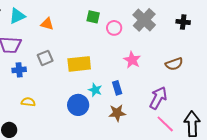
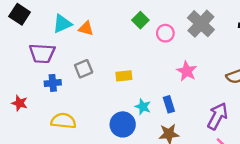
cyan triangle: (17, 16) -> (62, 24), moved
green square: (93, 17) -> (140, 20), turned 32
yellow rectangle: (79, 64) -> (124, 76), size x0.6
yellow semicircle: (28, 102) -> (63, 121), size x1.5

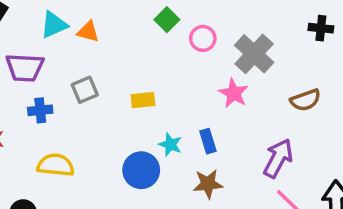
gray cross: (201, 24) -> (254, 54), moved

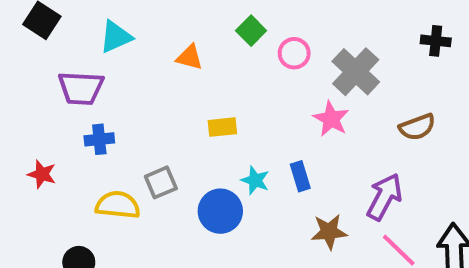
orange triangle: (88, 32) -> (190, 57), moved
gray square: (85, 90) -> (161, 182), moved
brown star: (208, 184) -> (329, 232), moved

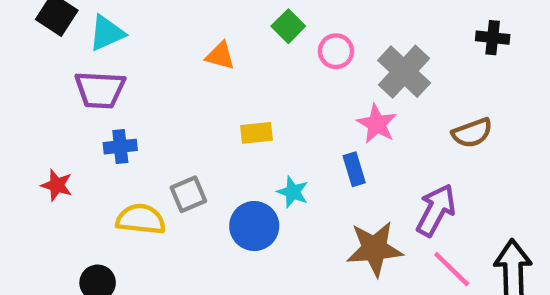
cyan triangle: (116, 37) -> (107, 33), moved
blue rectangle: (300, 176) -> (354, 169), moved
brown star: (329, 232) -> (375, 249), size x1.4

